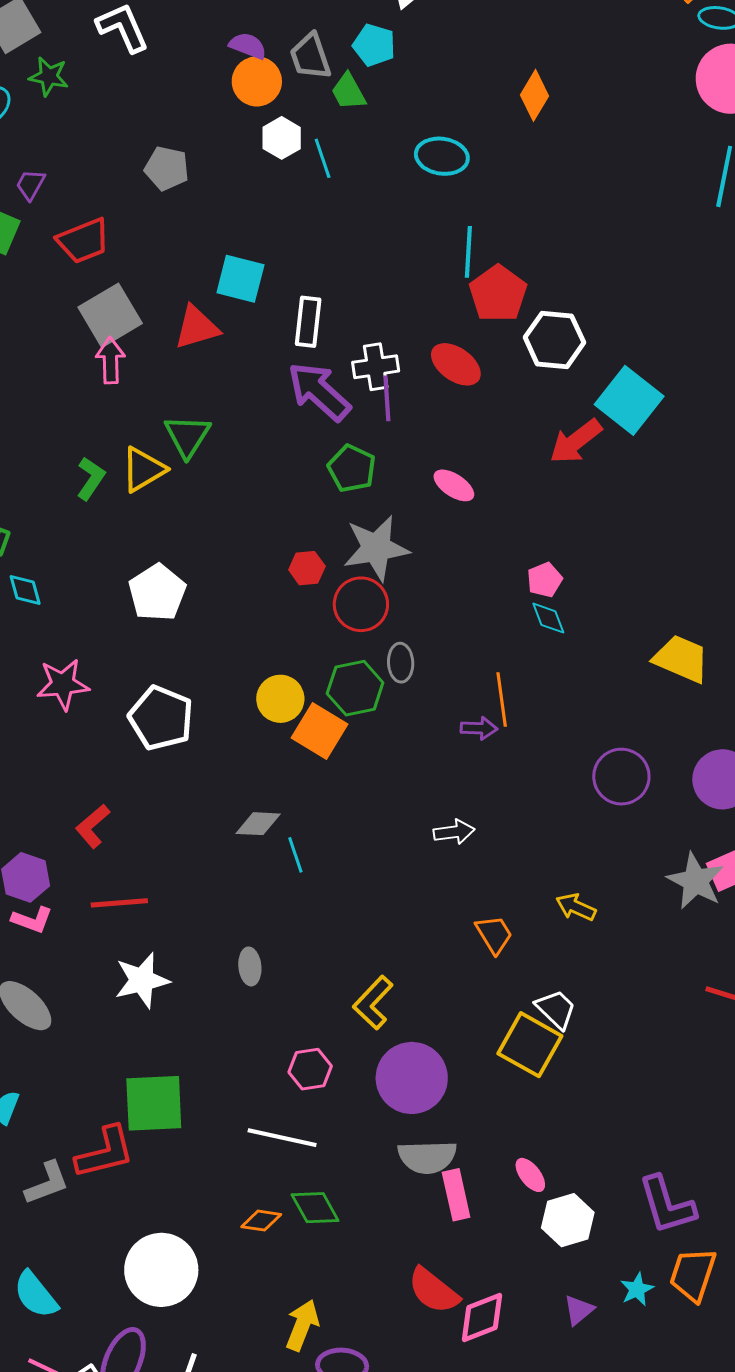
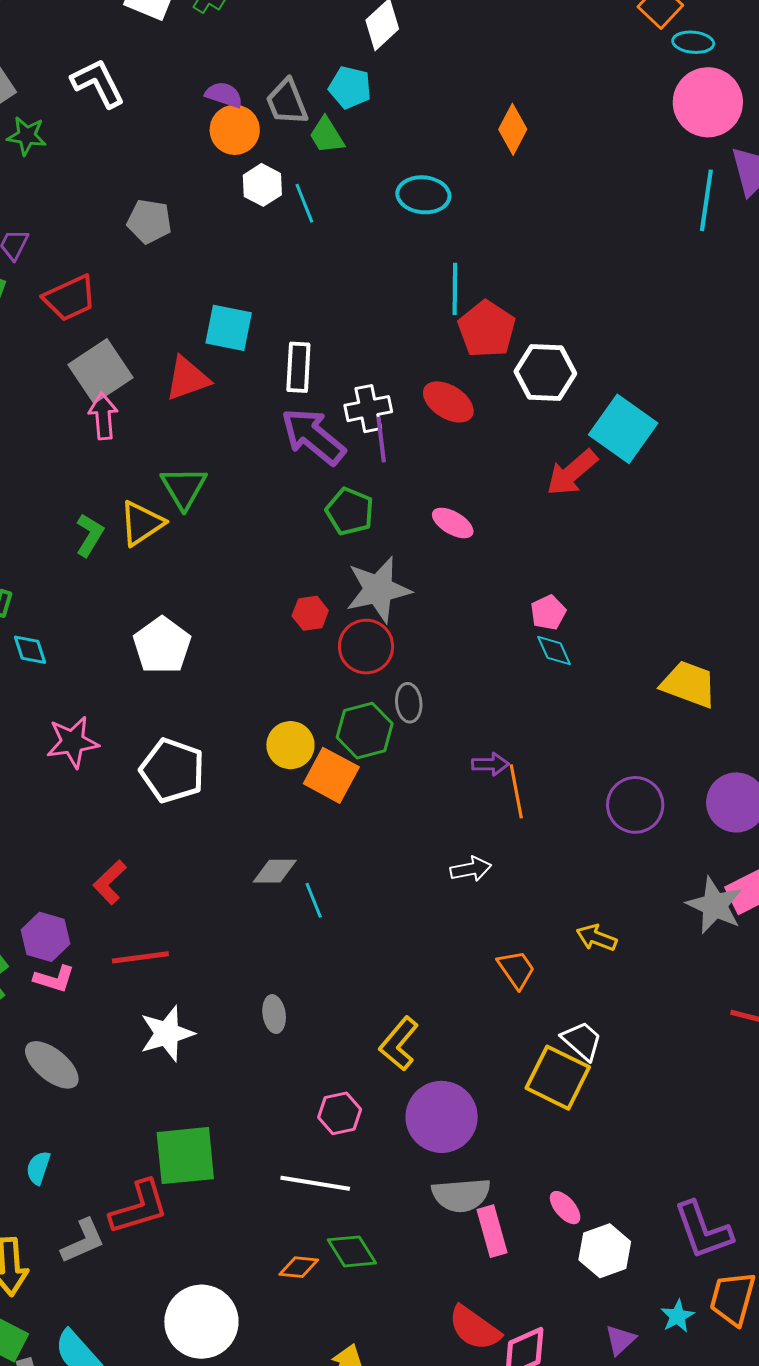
orange line: (502, 700) -> (516, 791), moved

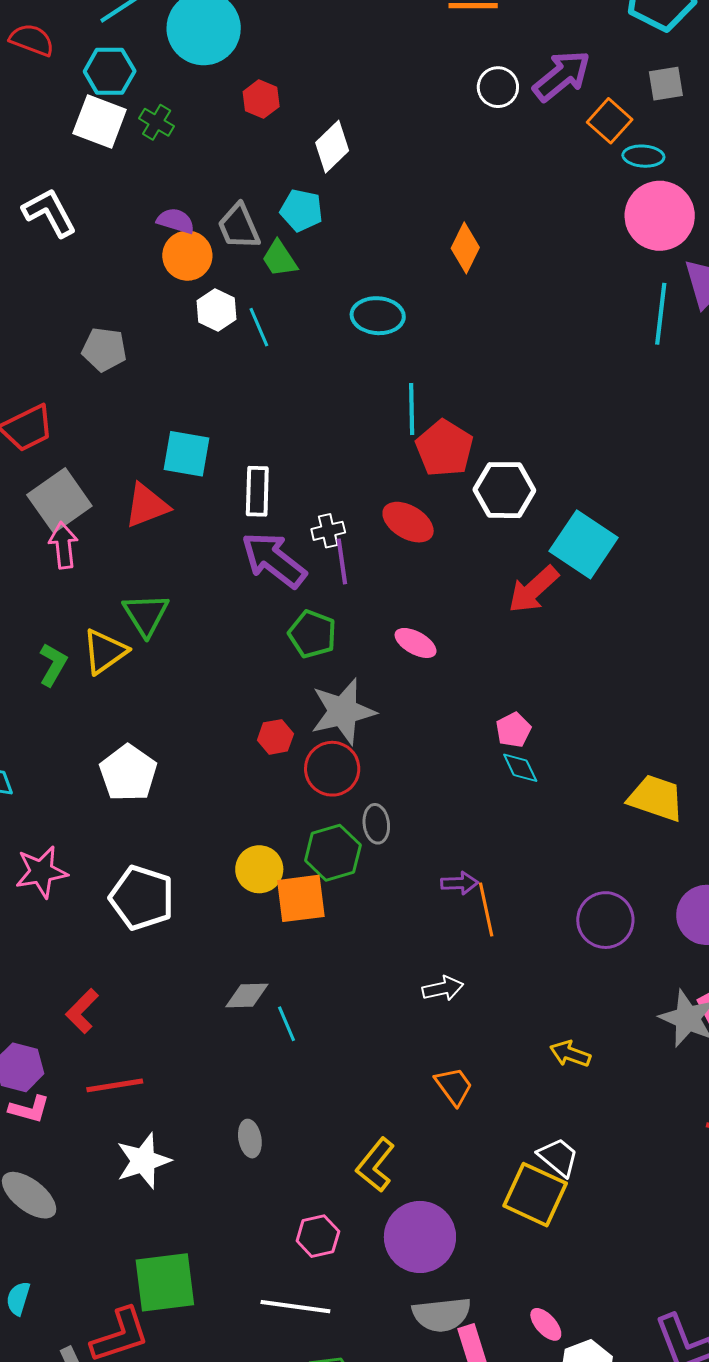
white cross: (368, 409) -> (328, 531), size x0.7
orange square: (331, 775) -> (301, 898), turned -34
orange trapezoid: (516, 969) -> (454, 1086), moved

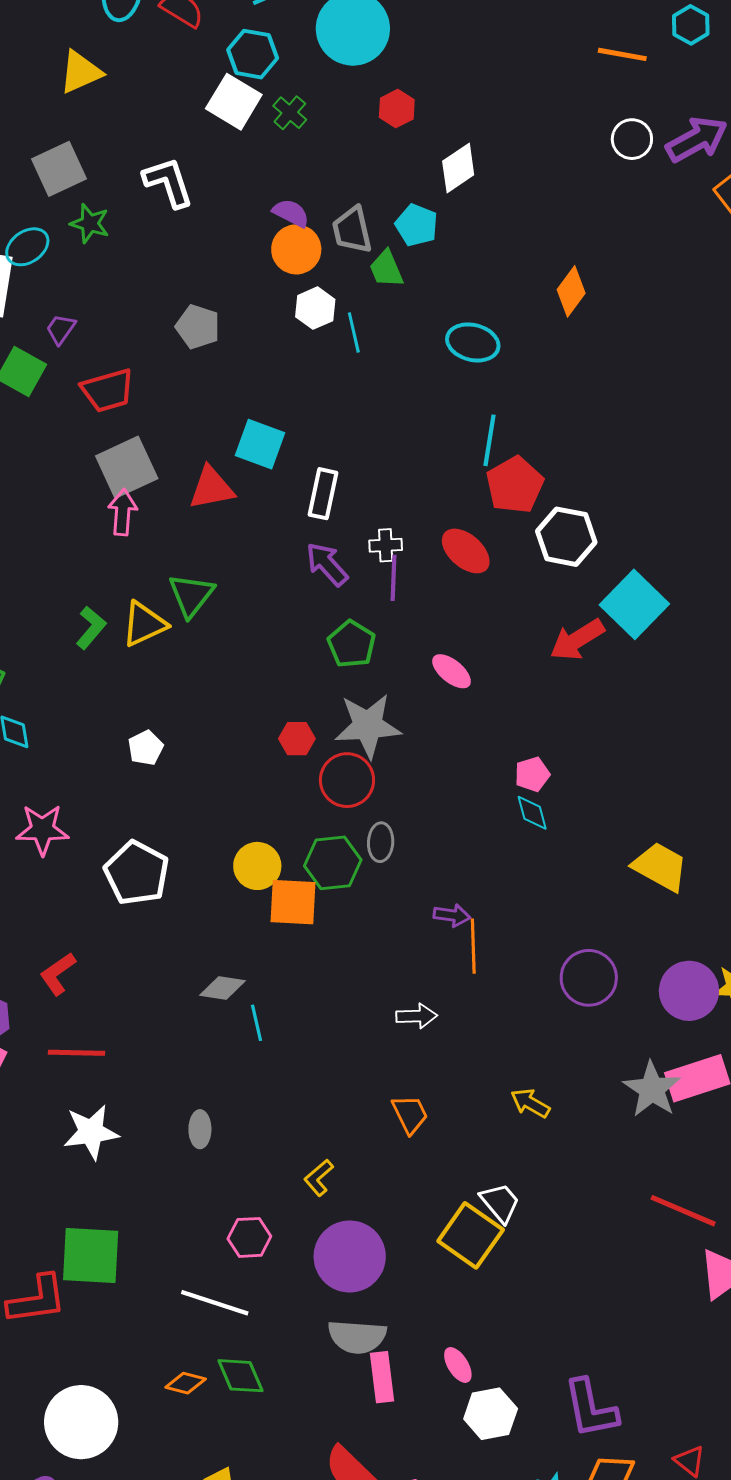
purple arrow: (274, 560) -> (327, 564), size x0.7
white pentagon: (128, 773) -> (146, 748), size x0.6
yellow L-shape: (375, 1165) -> (319, 1178), size x0.7

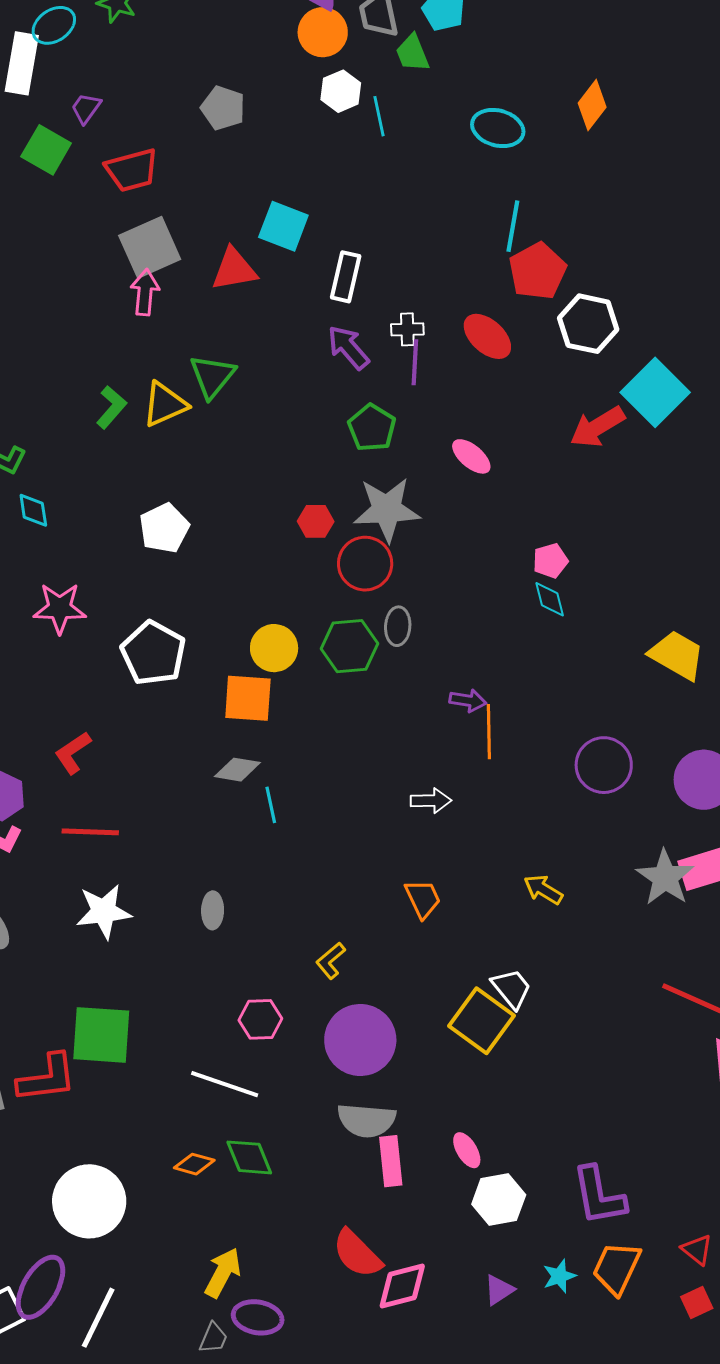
orange diamond: (571, 291) -> (592, 105), moved
white pentagon: (146, 748) -> (164, 528), size x1.4
orange square: (293, 902) -> (248, 698), moved

